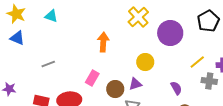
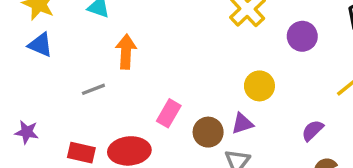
purple circle: (170, 33) -> (302, 36), size x0.7
orange arrow: (103, 42) -> (126, 52), moved
purple semicircle: (176, 88) -> (313, 130), turned -104

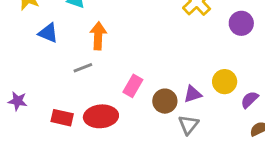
blue triangle: (40, 45) -> (48, 33), moved
yellow circle: (259, 86) -> (225, 82), moved
gray line: (93, 89) -> (83, 68), moved

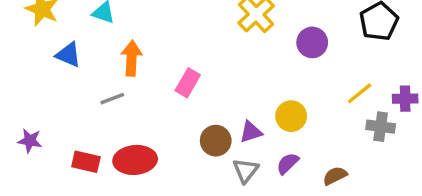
pink rectangle: (133, 86) -> (188, 83), moved
purple semicircle: (250, 100) -> (288, 163), moved

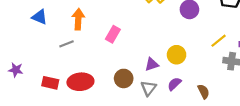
brown circle: (216, 141) -> (124, 78), moved
brown semicircle: (335, 176) -> (203, 91), turned 88

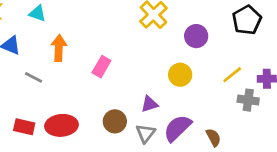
gray line: (66, 44) -> (33, 77), moved, turned 48
yellow circle: (177, 55) -> (180, 75), moved
purple semicircle: (174, 84) -> (177, 128), size x1.6

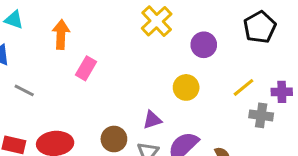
cyan triangle: (37, 13) -> (14, 20), moved
orange arrow: (59, 48) -> (61, 34), moved
pink rectangle: (101, 67) -> (86, 68), moved

